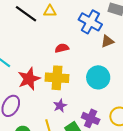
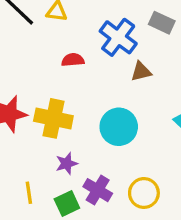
red semicircle: (62, 48) -> (73, 60), moved
purple star: (60, 106) -> (67, 164), moved

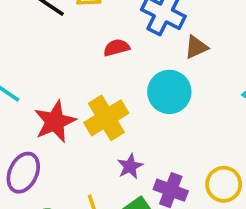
yellow cross: (53, 118) -> (106, 118), turned -33
cyan circle: (119, 127) -> (169, 92), moved

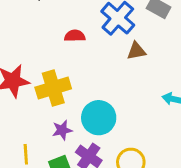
cyan circle: (169, 92) -> (99, 118), moved

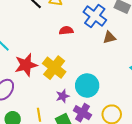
yellow cross: (53, 88) -> (54, 68), turned -30

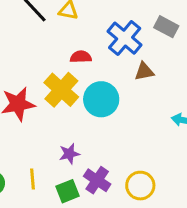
yellow cross: (54, 68) -> (61, 90), moved
cyan circle: (87, 86) -> (101, 99), moved

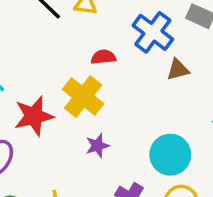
cyan circle: (101, 99) -> (170, 155), moved
purple star: (69, 154) -> (97, 146), moved

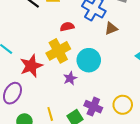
yellow cross: (83, 97) -> (58, 51), turned 30
cyan circle: (170, 155) -> (89, 60), moved

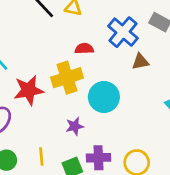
purple star: (70, 78) -> (75, 126), moved
purple cross: (93, 107) -> (98, 158), turned -36

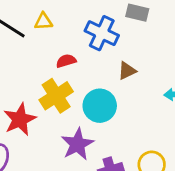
brown triangle: (140, 62) -> (127, 71), moved
purple star: (75, 126) -> (77, 144), size x1.6

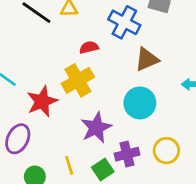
brown triangle: (127, 71) -> (147, 59), size x1.4
cyan circle: (100, 106) -> (140, 103), moved

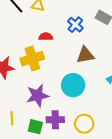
blue cross: (124, 22) -> (75, 25), size x0.7
green square: (103, 169) -> (35, 127), turned 35

